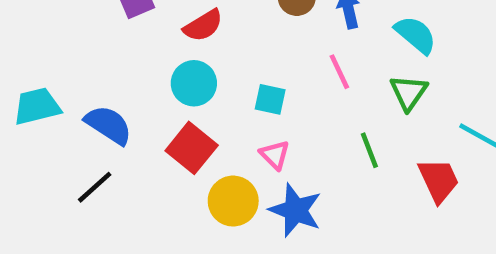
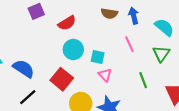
cyan circle: (194, 83) -> (73, 50), moved
pink triangle: (275, 155) -> (105, 75), moved
black line: (95, 187) -> (28, 97), moved

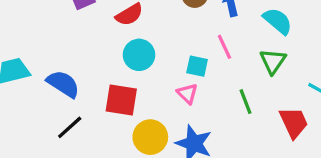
cyan square: (98, 57) -> (197, 66), moved
red square: (62, 79) -> (121, 100), turned -30

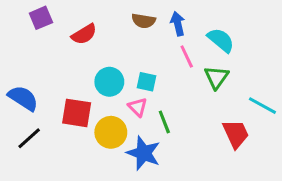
pink line: (224, 47) -> (187, 56), moved
cyan circle: (139, 55) -> (109, 82), moved
green line: (245, 102) -> (164, 122), moved
yellow circle: (150, 137) -> (111, 132), moved

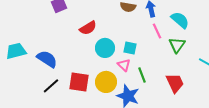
red semicircle: (84, 34) -> (88, 28), moved
red square: (77, 113) -> (79, 82), moved
red trapezoid: (236, 134) -> (175, 83), moved

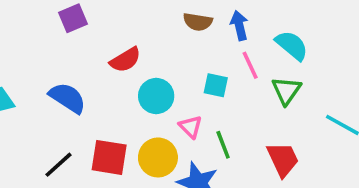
cyan square: (130, 48) -> (216, 85), moved
blue semicircle: (47, 59) -> (68, 98), moved

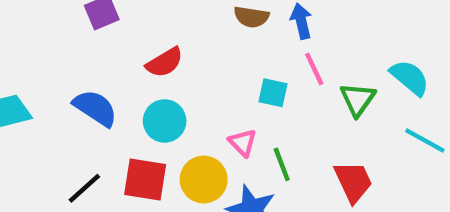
cyan semicircle: (292, 45) -> (410, 78), moved
cyan circle: (156, 96) -> (165, 121), moved

